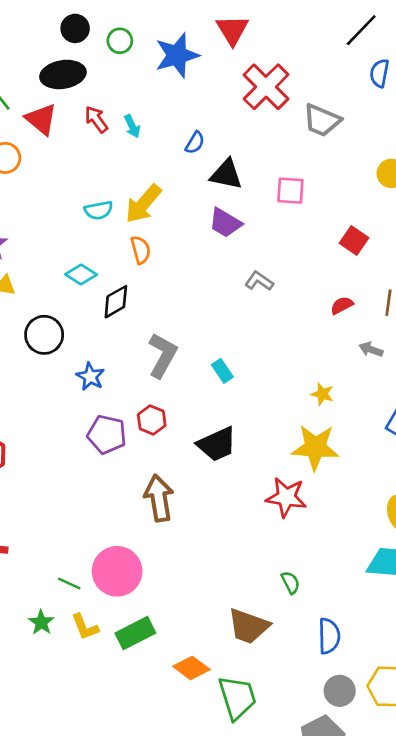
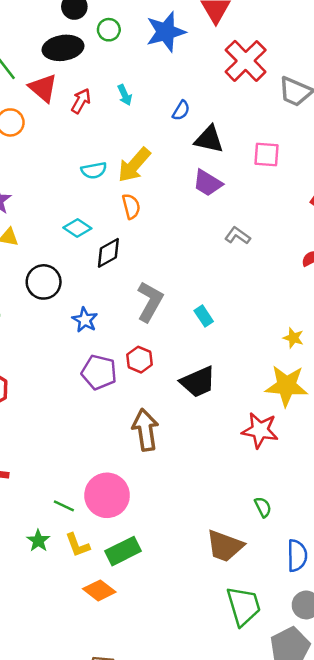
green circle: (120, 41) -> (109, 30), moved
red arrow: (96, 119) -> (81, 101), moved, turned 65
orange diamond: (191, 668) -> (99, 590), moved
green trapezoid: (237, 698) -> (244, 606), moved

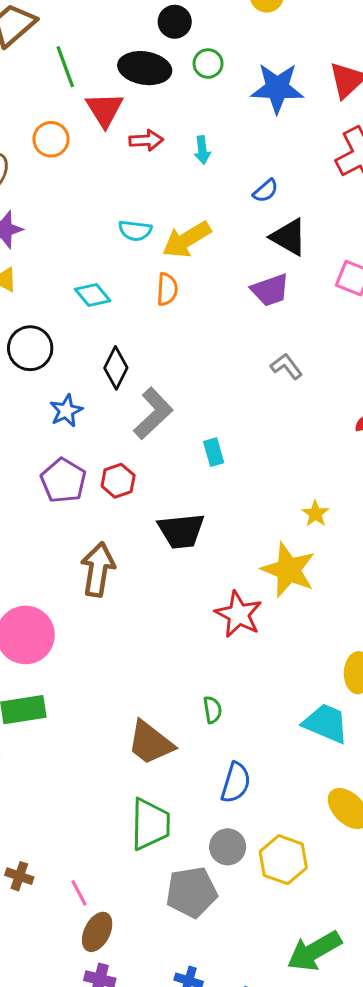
red arrow: (81, 101) -> (146, 140), turned 40
purple trapezoid: (208, 183) -> (270, 290), turned -68
black diamond: (108, 253) -> (116, 368), moved, turned -52

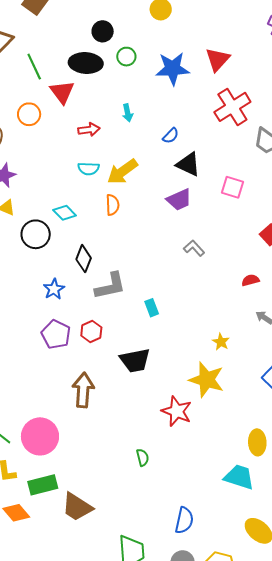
red arrow: (146, 140) -> (89, 130), moved
black circle: (30, 348) -> (36, 234), moved
gray L-shape: (153, 413) -> (110, 286), turned 36
green semicircle: (212, 710) -> (143, 457), moved
brown trapezoid: (150, 743) -> (77, 507), moved

